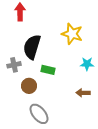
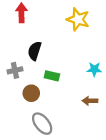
yellow star: (72, 34) -> (78, 19), moved
black semicircle: (32, 47) -> (35, 51), size x0.7

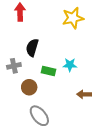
yellow star: (78, 19) -> (73, 18), turned -30
cyan star: (94, 69) -> (70, 65), moved

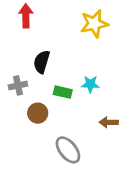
gray ellipse: (39, 116) -> (68, 150), moved

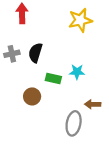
gray cross: (18, 85) -> (12, 54), moved
gray ellipse: (68, 150) -> (74, 123), moved, turned 50

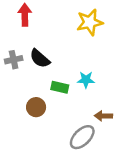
black semicircle: (35, 53) -> (40, 58), turned -66
gray ellipse: (74, 123) -> (82, 137), turned 35

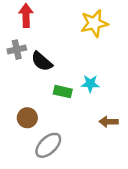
gray cross: (14, 60) -> (17, 50), moved
brown circle: (36, 107) -> (27, 118), moved
gray ellipse: (82, 137) -> (48, 145), moved

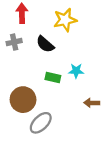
yellow star: (94, 23) -> (65, 20), moved
black semicircle: (42, 61) -> (45, 44), moved
brown circle: (27, 118) -> (23, 100), size x1.5

